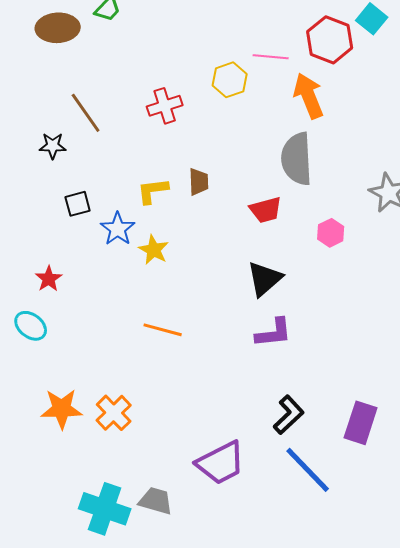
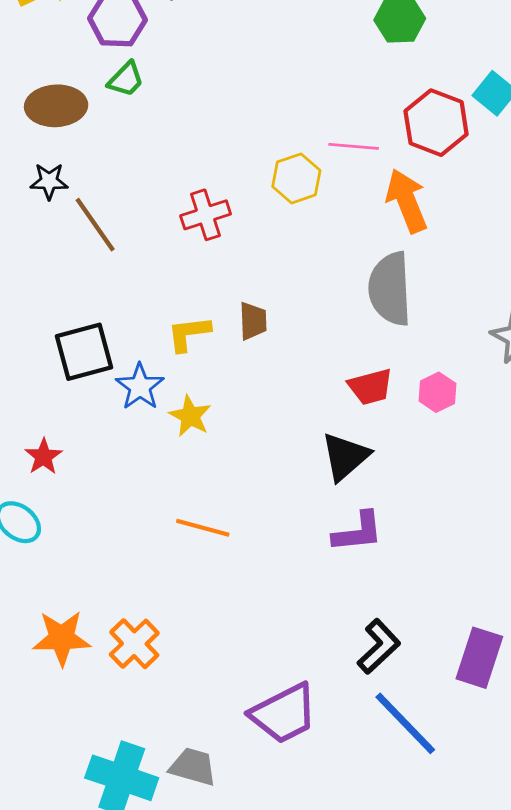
black star: (53, 146) -> (49, 181), moved
black square: (78, 204) -> (84, 352), size x1.6
red trapezoid: (266, 210) -> (370, 387), moved

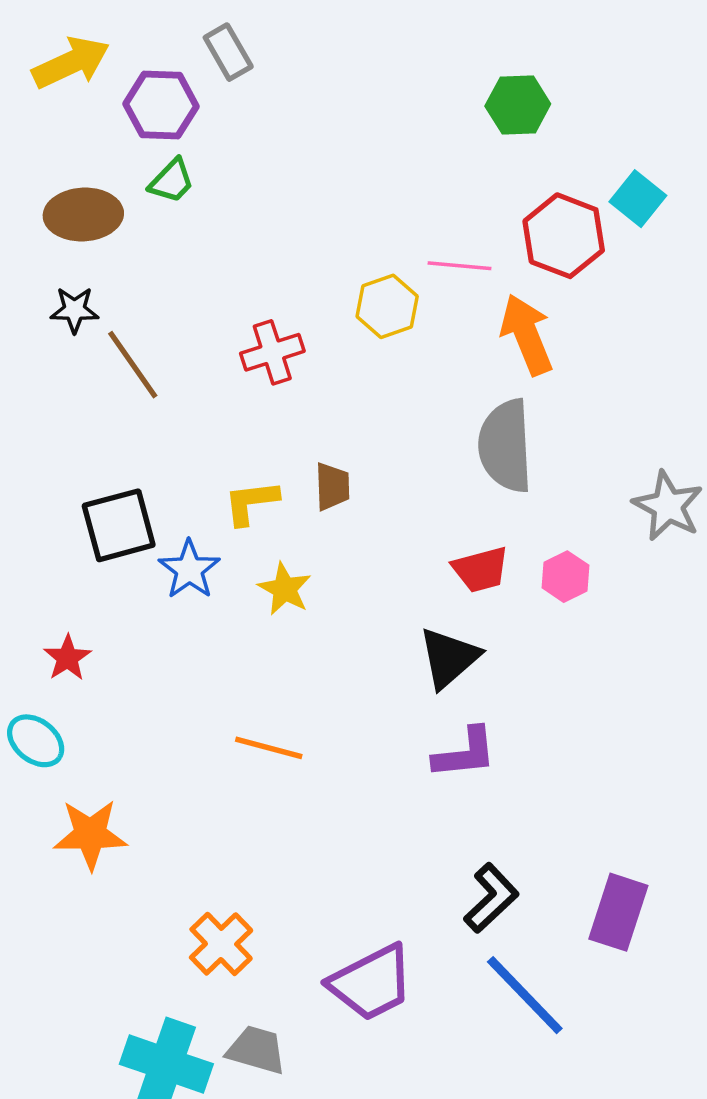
yellow star: (190, 416) -> (285, 589), moved
orange star: (62, 638) -> (90, 834), moved
orange cross: (134, 644) -> (221, 944), moved

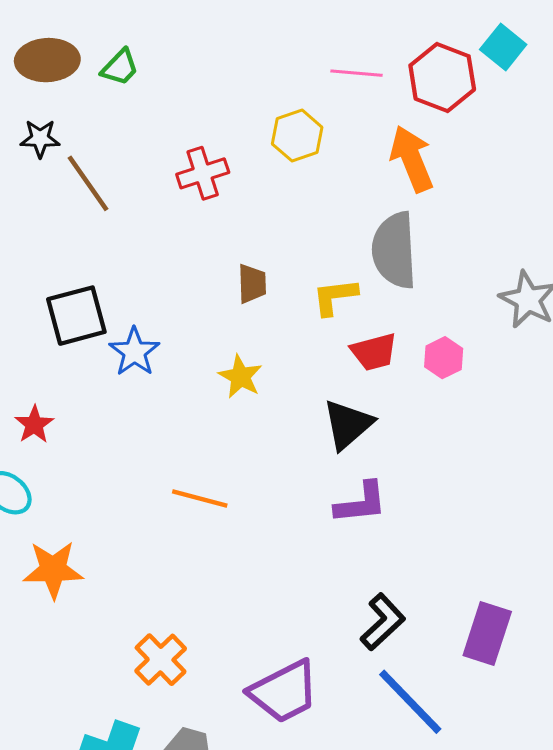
green trapezoid: (172, 181) -> (120, 67), moved
pink line: (460, 266) -> (357, 73), moved
yellow L-shape: (251, 502) -> (335, 297), moved
yellow star: (285, 589) -> (240, 377), moved

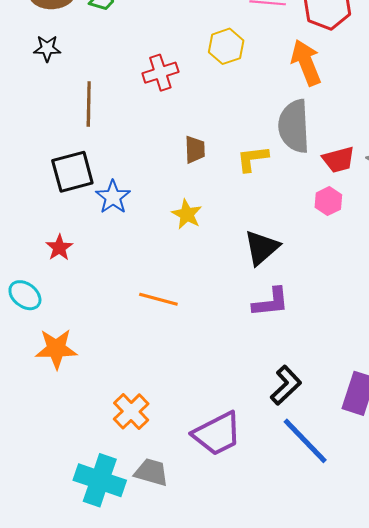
brown line: (88, 183) -> (89, 104), moved, turned 36
red trapezoid: (374, 352) -> (338, 160), moved
red star: (34, 424) -> (59, 248), moved

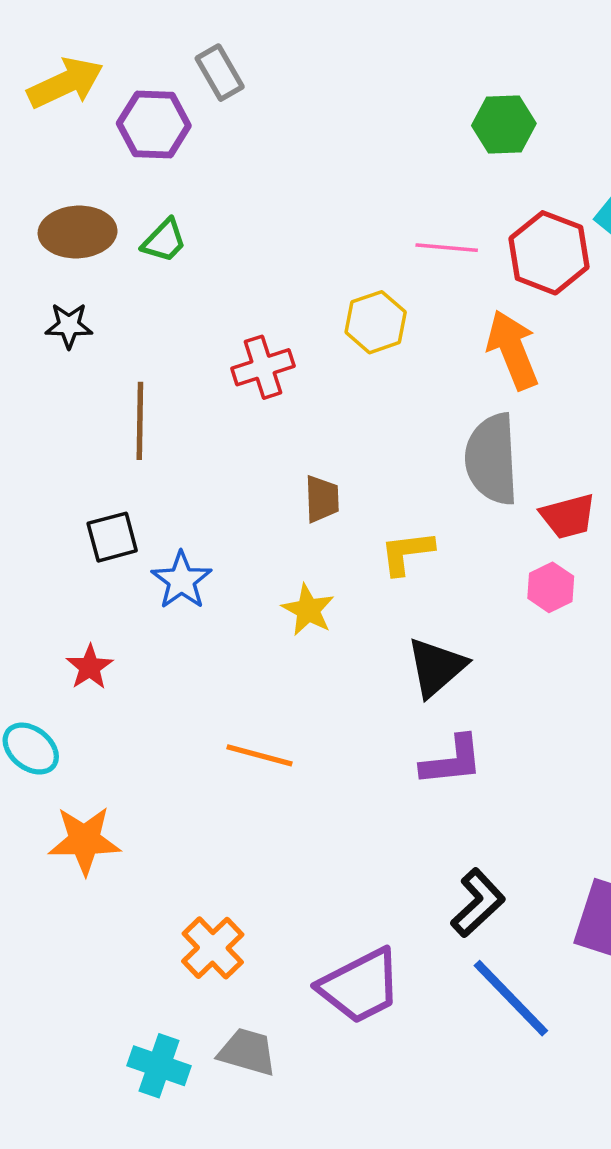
yellow L-shape: (253, 159) -> (407, 553), moved
black square: (72, 172) -> (112, 537), size x0.7
cyan cross: (100, 480) -> (159, 1066), size x0.7

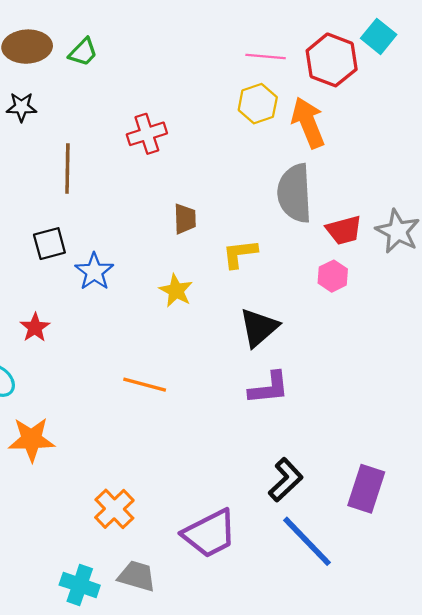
yellow hexagon: (376, 322) -> (258, 104), moved

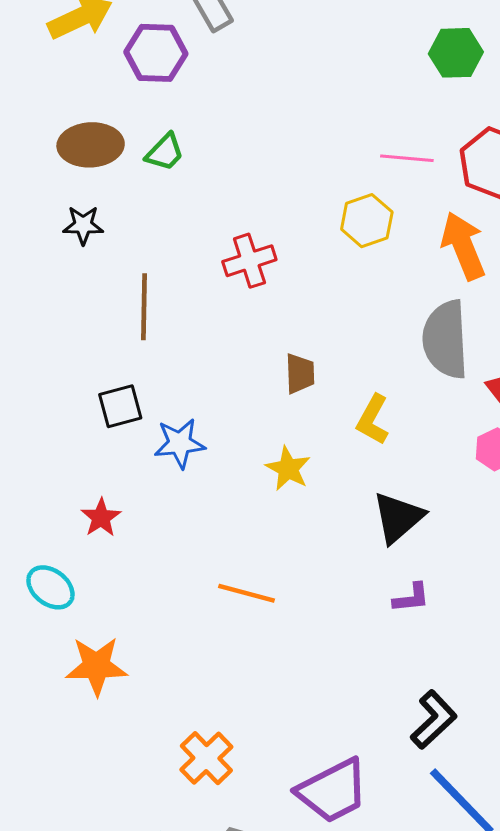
yellow hexagon: (258, 104) -> (367, 221), moved
yellow L-shape: (240, 254) -> (373, 420), turned -54
blue star: (94, 272) -> (180, 443), turned 30
purple L-shape: (269, 388) -> (411, 598), size x0.7

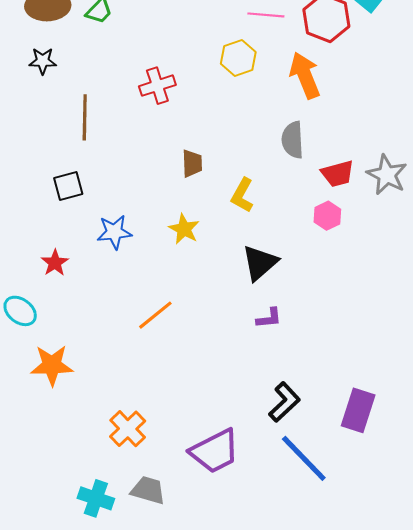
gray semicircle: (445, 339) -> (293, 140), size x0.7
blue star: (180, 443) -> (114, 232), moved
orange line: (246, 593) -> (155, 315), turned -54

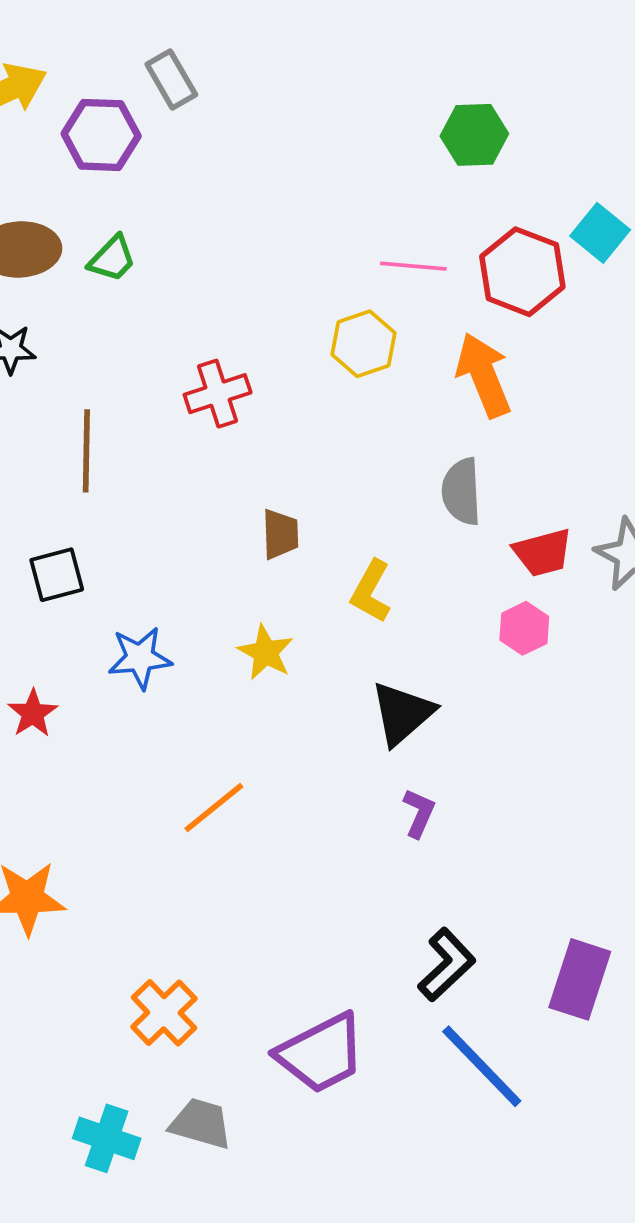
purple L-shape: (269, 318) -> (419, 813), turned -60

